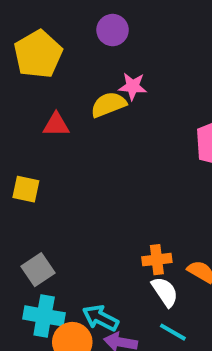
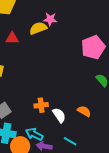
orange cross: (157, 260) -> (41, 105), moved
white semicircle: (165, 292) -> (59, 115), moved

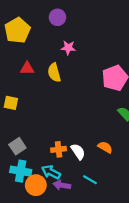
yellow semicircle: (38, 28) -> (54, 73), moved, turned -84
orange cross: (41, 105) -> (59, 149), moved

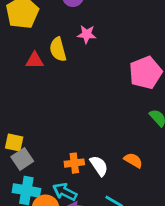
yellow semicircle: (54, 73) -> (58, 49), moved
yellow square: (11, 103) -> (14, 143), moved

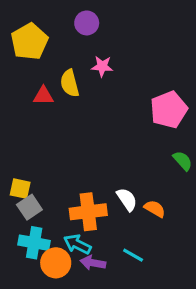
orange cross: (74, 163) -> (88, 212), size x1.6
white semicircle: (99, 166) -> (127, 199), moved

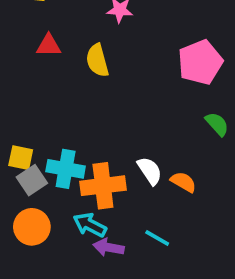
yellow semicircle: (70, 83) -> (97, 60), moved
cyan cross: (34, 243) -> (66, 169), moved
orange circle: (56, 263) -> (32, 227), moved

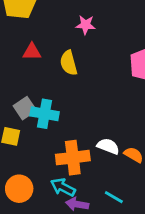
cyan cross: (66, 169) -> (45, 114), moved
white semicircle: (150, 171) -> (108, 146), turned -35
gray square: (32, 180) -> (25, 108), moved

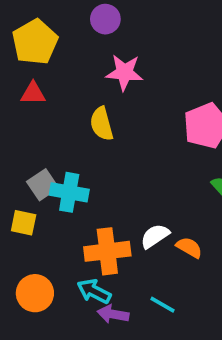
pink star: (86, 25) -> (124, 72), size x1.4
red triangle: (32, 52) -> (33, 93), moved
white semicircle: (108, 146) -> (155, 236), turned -55

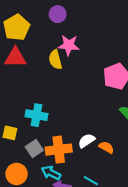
red triangle: (33, 93) -> (15, 57), size x1.5
yellow semicircle: (102, 124) -> (55, 60), moved
gray square: (43, 185) -> (34, 148), moved

